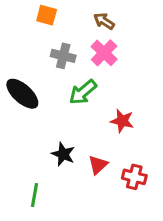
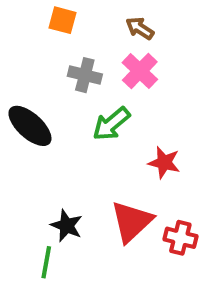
black star: (63, 154) -> (67, 226), moved
red triangle: (98, 165) -> (132, 221), size x1.6

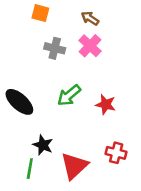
green arrow: (111, 124) -> (69, 95), moved
black ellipse: (30, 126) -> (19, 102), moved
red triangle: (132, 221) -> (74, 166), moved

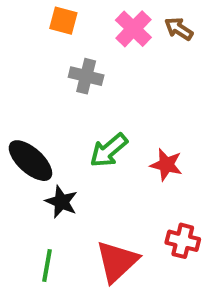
brown arrow: (90, 18) -> (179, 29), moved
pink cross: (90, 46) -> (133, 29), moved
black star: (43, 145) -> (61, 202), moved

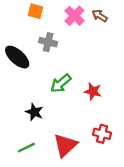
black ellipse: (30, 161) -> (17, 57), moved
green line: (47, 266) -> (26, 148), turned 54

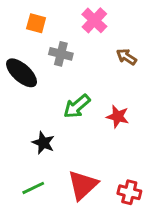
orange square: (36, 11) -> (36, 23), moved
brown arrow: (100, 16) -> (126, 57), moved
red cross: (102, 134) -> (129, 192), moved

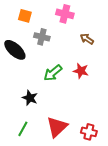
pink cross: (94, 20) -> (65, 14), turned -30
red star: (118, 117) -> (81, 71), moved
green line: (33, 188) -> (23, 129), turned -35

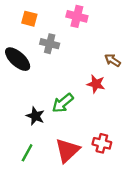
brown arrow: (87, 39) -> (113, 60), moved
green arrow: (53, 73) -> (63, 103), moved
red cross: (89, 132) -> (102, 143), moved

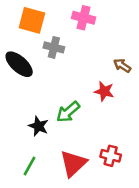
orange square: (29, 19) -> (32, 20), size x1.5

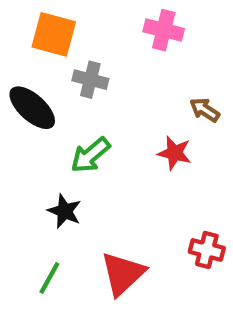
pink cross: (84, 18) -> (164, 30), moved
green arrow: (68, 112) -> (90, 155), moved
red cross: (111, 156) -> (207, 250), moved

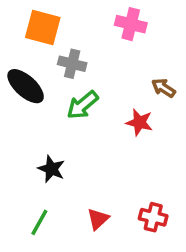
green arrow: (90, 155) -> (82, 105), moved
red cross: (207, 250) -> (153, 217), moved
red triangle: (123, 274) -> (98, 219), size x0.6

